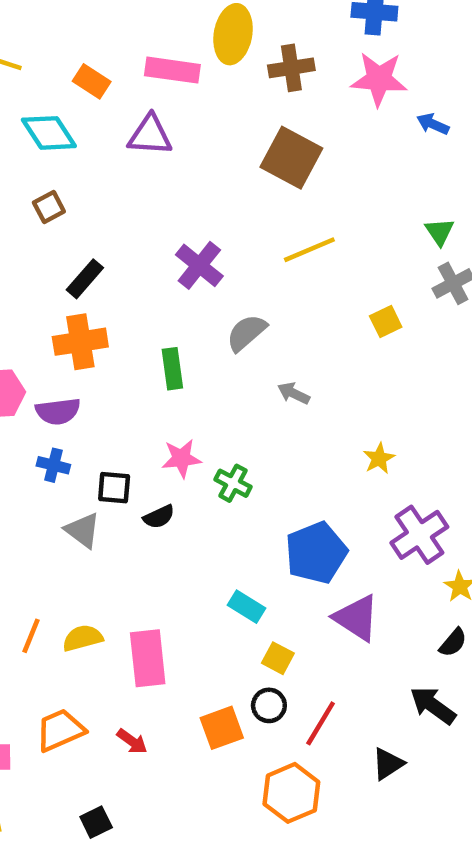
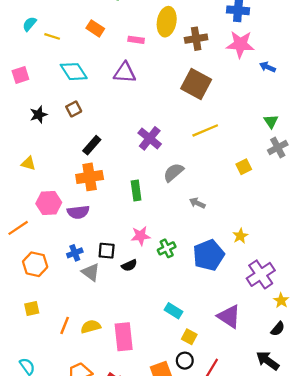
pink rectangle: (172, 70) -> (136, 40), size x0.6
orange rectangle: (92, 81) -> (95, 28), moved
blue cross: (53, 465) -> (75, 253), moved, turned -35
green cross: (233, 483) -> (167, 248), turned 36
blue pentagon: (316, 553) -> (209, 255), moved

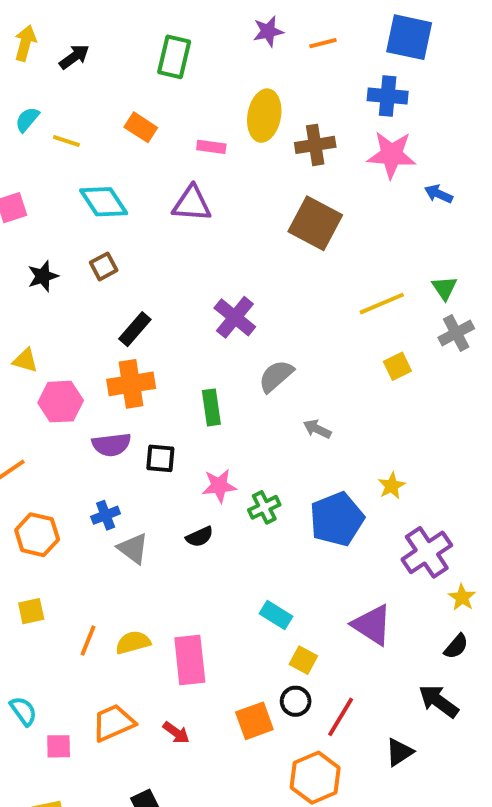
yellow line: (205, 130) -> (382, 304), moved
pink hexagon: (49, 203) -> (61, 402), moved
black square: (107, 251) -> (160, 458), moved

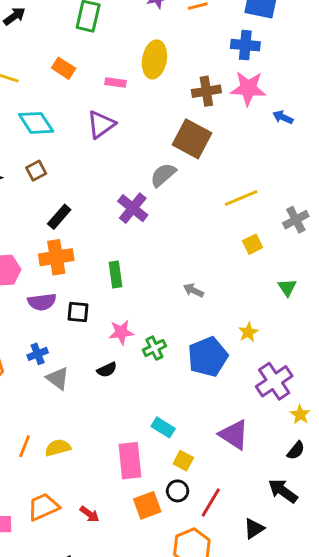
brown cross: (315, 145) -> (206, 91), moved
purple triangle: (192, 204) -> (101, 124), turned -40
green triangle: (444, 288) -> (287, 287), moved
gray semicircle: (276, 376) -> (163, 175), moved
pink rectangle: (190, 660) -> (130, 461), moved

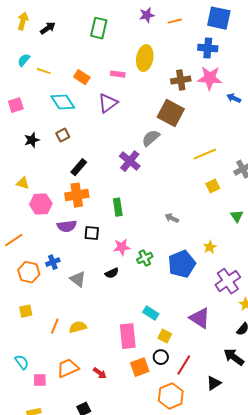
orange rectangle: (64, 68) -> (82, 77), moved
blue cross: (38, 354) -> (53, 262), moved

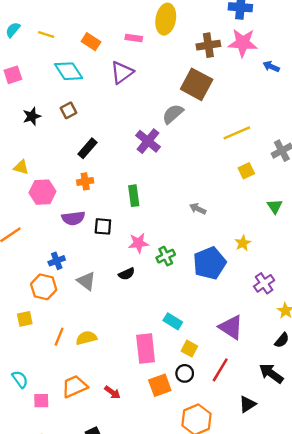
cyan semicircle: (24, 60) -> (13, 30), moved
orange cross: (77, 195) -> (85, 181), size x0.6
orange hexagon: (29, 272) -> (44, 287), moved
purple cross: (228, 281) -> (264, 283), size x0.7
red line: (184, 365) -> (220, 370), moved

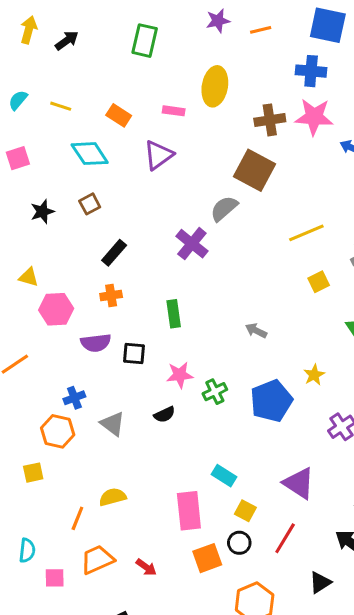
orange line: (59, 337) -> (77, 518), moved
cyan semicircle: (20, 379) -> (27, 550), turned 42

